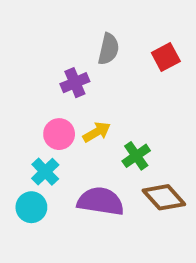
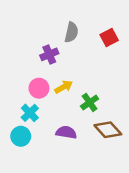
purple semicircle: (101, 201) -> (66, 132), size x0.7

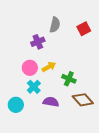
green cross: (90, 102) -> (69, 79), turned -32
cyan cross: (30, 113) -> (34, 87), moved

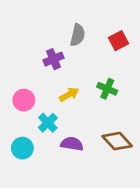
pink circle: (30, 68) -> (24, 100), moved
green cross: (69, 79) -> (107, 89), moved

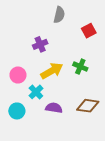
gray semicircle: (78, 35) -> (59, 15), moved
yellow arrow: (69, 94) -> (52, 71), size x1.5
brown diamond: (117, 141) -> (88, 106), turned -40

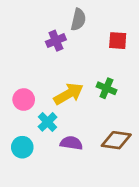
red square: (89, 31) -> (118, 41), turned 32
purple cross: (40, 44) -> (56, 41), moved

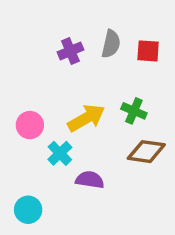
gray semicircle: (78, 20) -> (111, 44), moved
brown diamond: (116, 140) -> (146, 152), moved
cyan circle: (22, 147) -> (28, 210), moved

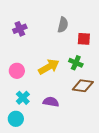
purple cross: (70, 51) -> (20, 29), moved
red square: (148, 51) -> (84, 39), moved
cyan cross: (60, 153) -> (23, 98), moved

